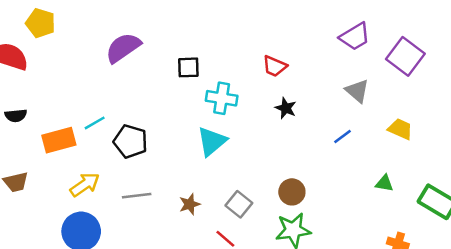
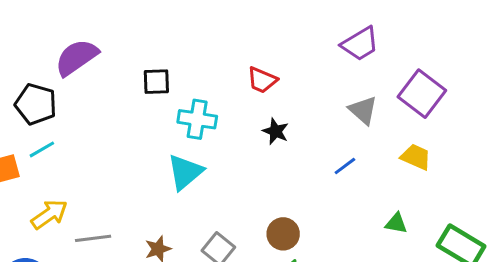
purple square: (405, 56) -> (422, 94), moved
black pentagon: (130, 141) -> (36, 104), moved
yellow arrow: (85, 185) -> (49, 214), moved

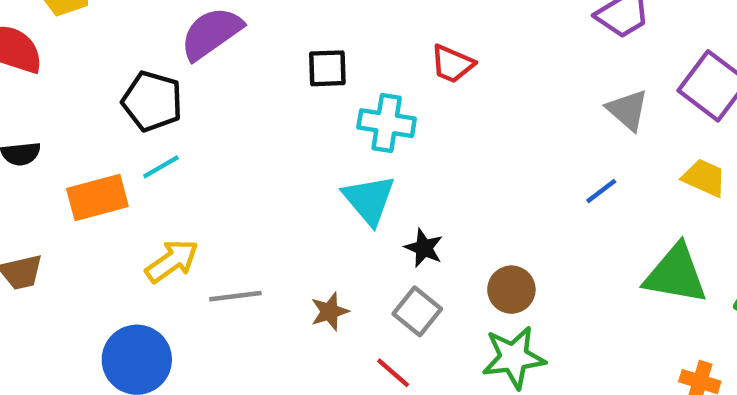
red trapezoid: (262, 80) -> (452, 64), moved
black star: (276, 131) -> (424, 248), moved
cyan triangle: (185, 172) -> (369, 200), turned -30
green triangle: (396, 223) -> (676, 274), size x2.0

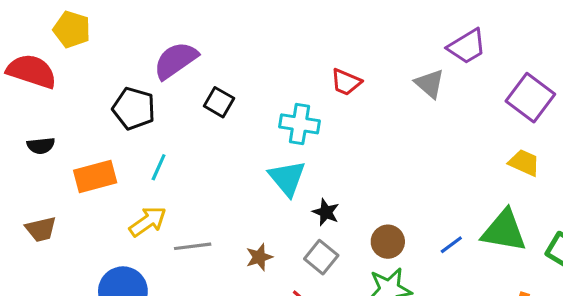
black square: (327, 68) -> (219, 102), moved, turned 32
gray triangle: (628, 110) -> (430, 84), moved
cyan line: (161, 167) -> (159, 167), moved, turned -36
blue line: (601, 191) -> (451, 245), moved

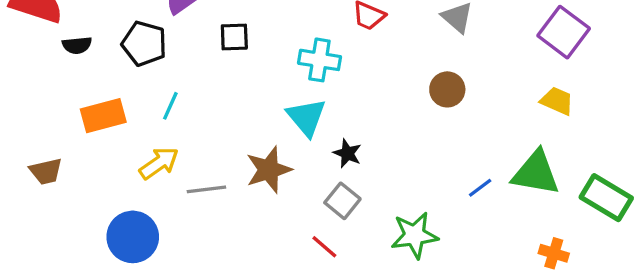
black square: (219, 102) -> (234, 37), turned -32
black semicircle: (41, 146) -> (77, 45), moved
brown circle: (388, 242) -> (447, 89), moved
brown star: (259, 257) -> (269, 170), moved, size x1.6

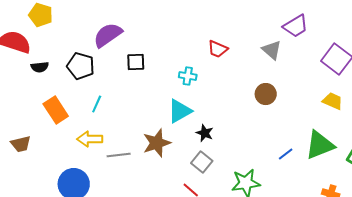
cyan cross: (319, 60) -> (188, 76), size x0.7
orange rectangle: (103, 116) -> (56, 110), turned 72
cyan triangle: (306, 117) -> (180, 111), turned 40
yellow arrow: (159, 163) -> (90, 139), turned -145
green triangle: (536, 173) -> (320, 145), turned -32

